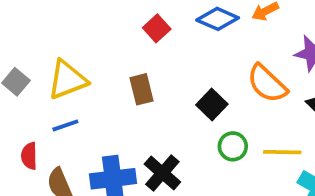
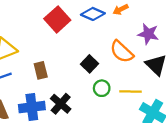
red square: (157, 28) -> (57, 19), size x1.6
brown rectangle: (141, 89) -> (41, 70), moved

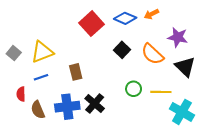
black square: (89, 64) -> (122, 50), moved

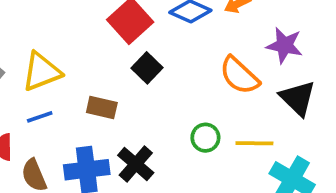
black square: (122, 50) -> (147, 68), moved
brown rectangle: (76, 72) -> (102, 107), turned -63

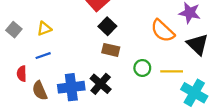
yellow triangle: (42, 72) -> (44, 29), size x0.6
brown rectangle: (102, 107) -> (111, 50), moved

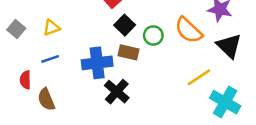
green circle: (142, 68) -> (153, 35), moved
yellow line: (172, 71) -> (199, 77), turned -35
blue cross: (71, 87) -> (97, 63), moved

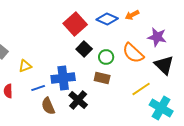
yellow triangle: (51, 28) -> (25, 66), moved
brown rectangle: (128, 52) -> (102, 78), moved
blue line: (50, 59) -> (38, 88), moved
brown semicircle: (46, 99) -> (48, 106), moved

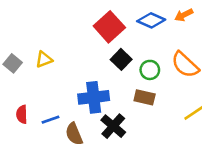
yellow triangle: (25, 66) -> (44, 59), moved
blue line: (38, 88) -> (51, 120), moved

